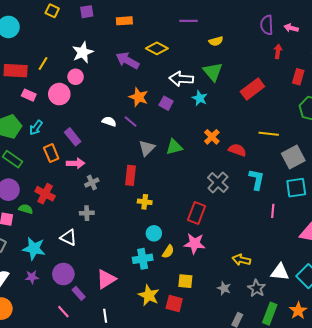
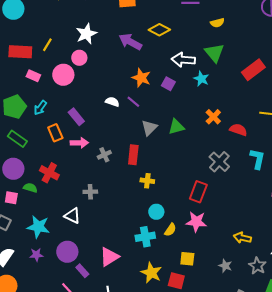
gray cross: (92, 183) -> (104, 155), moved

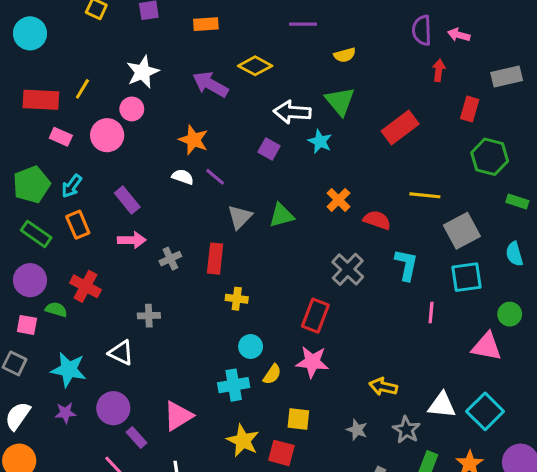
orange star: (141, 78) -> (193, 140), moved
orange rectangle: (55, 133) -> (78, 225), moved

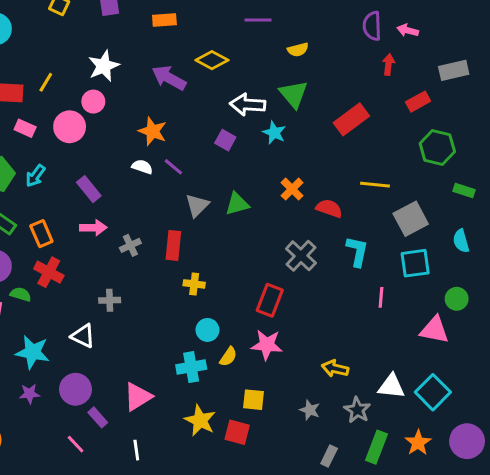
red rectangle: (470, 109) -> (418, 102), turned 45
orange rectangle: (78, 225) -> (41, 234), moved

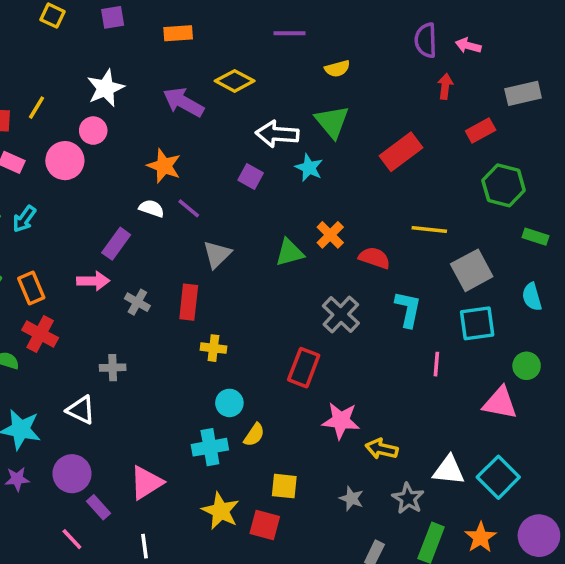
purple rectangle: (89, 189) -> (116, 244), moved, turned 75
green triangle: (237, 204) -> (290, 253), moved
gray cross: (130, 245) -> (137, 302), turned -36
pink star: (267, 345) -> (341, 421), moved

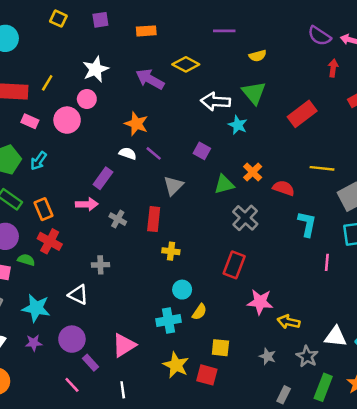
purple semicircle: (426, 40) -> (319, 36), turned -55
purple square: (251, 177) -> (202, 151), moved
gray cross: (341, 314) -> (245, 218), moved

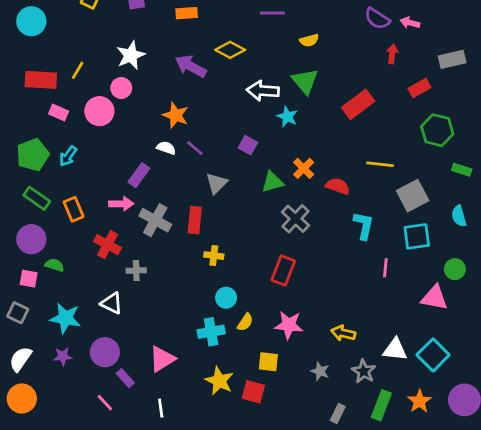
gray cross: (118, 219) -> (155, 220), size x1.6
red cross: (50, 241) -> (108, 245), moved
pink star: (260, 302) -> (289, 325), moved

